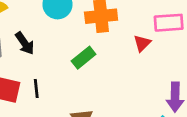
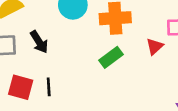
green rectangle: (84, 58) -> (111, 57), moved

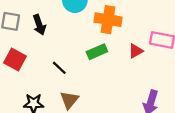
black line: (49, 87) -> (59, 68), moved, turned -56

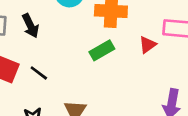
black line: (59, 68) -> (39, 73), moved

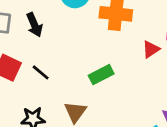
green rectangle: (102, 50) -> (101, 75), moved

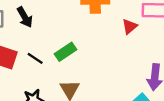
green rectangle: (101, 75) -> (65, 52), moved

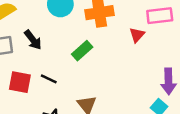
green rectangle: (65, 52) -> (82, 51), moved

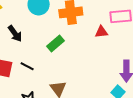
red triangle: (137, 35) -> (101, 32), turned 40

